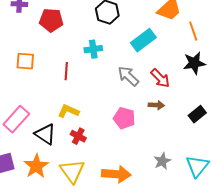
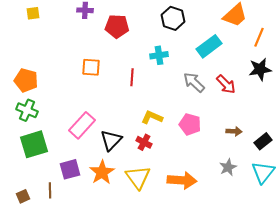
orange line: (193, 31) -> (259, 37), turned 42
brown arrow: (156, 105) -> (234, 131), moved
yellow L-shape: (68, 111) -> (152, 117), moved
black rectangle: (197, 114) -> (263, 141), moved
black triangle: (45, 134) -> (111, 140), turned 40

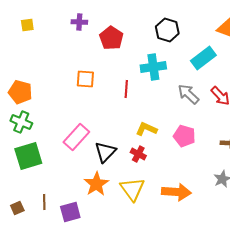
red pentagon: (117, 26) -> (111, 38), turned 30
cyan cross: (159, 55) -> (153, 67), size x1.4
purple square: (70, 169) -> (70, 212), moved

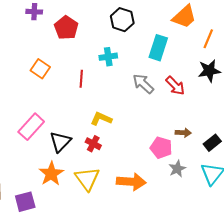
cyan rectangle: (203, 58) -> (158, 48), turned -35
cyan cross: (153, 67) -> (108, 57), size x0.7
orange square: (85, 79) -> (40, 69), turned 30
pink pentagon: (184, 136) -> (161, 148), moved

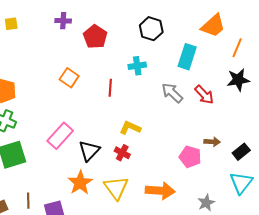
gray star: (177, 169) -> (206, 203), moved

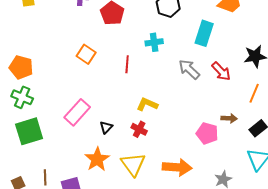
orange line: (237, 48) -> (254, 93), moved
black triangle: (89, 151) -> (106, 127), size x0.6

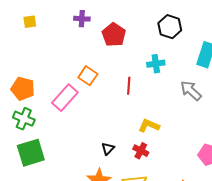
pink rectangle: (77, 112) -> (65, 98), moved

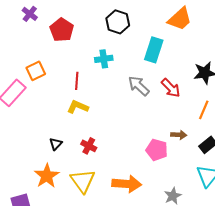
purple cross: (82, 19) -> (30, 14), turned 35
orange square: (88, 76) -> (36, 71), turned 30
yellow L-shape: (149, 126) -> (78, 107), moved

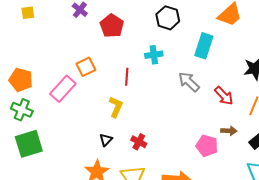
red arrow: (171, 88) -> (224, 96), moved
yellow L-shape: (78, 107) -> (116, 107), moved, turned 90

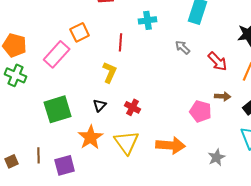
gray arrow: (189, 82) -> (183, 47), size x0.7
green square: (29, 144) -> (58, 109), moved

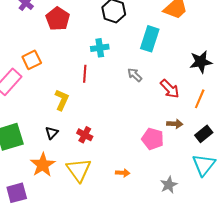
red line: (121, 42) -> (85, 74), moved
orange arrow: (171, 145) -> (123, 173), size x0.5

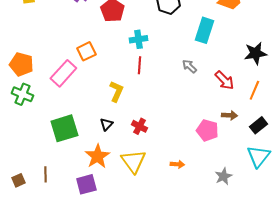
cyan cross: (100, 48) -> (138, 39), moved
purple square: (17, 193) -> (86, 184), moved

